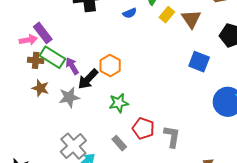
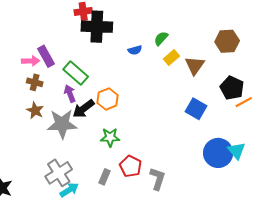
green rectangle: (52, 57) -> (76, 73), moved
gray star: (69, 97) -> (62, 124), size x1.4
gray rectangle: (119, 143) -> (105, 177), turned 56

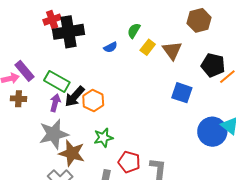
purple arrow: (70, 94) -> (55, 103), turned 48
black arrow: (83, 109) -> (75, 97), moved
brown star: (35, 111) -> (72, 153), moved, size x1.5

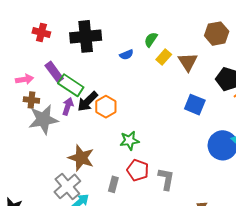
red cross: (52, 20) -> (41, 32), moved, turned 30
purple rectangle: (25, 71) -> (54, 72), moved
gray star: (54, 134) -> (43, 119), moved
green star: (103, 138) -> (129, 141), moved

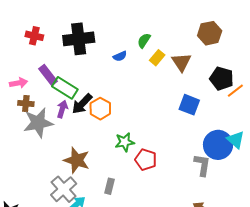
red pentagon: (138, 170) -> (146, 160), moved
gray L-shape: (166, 179) -> (202, 165), moved

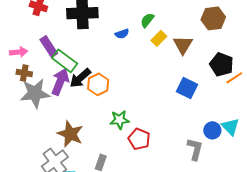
purple arrow: (62, 109) -> (60, 82), size x1.5
blue circle: (218, 145) -> (212, 130), size x0.6

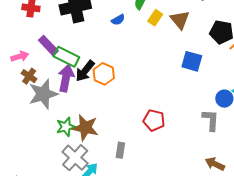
brown cross: (24, 73) -> (29, 76), turned 35
green star: (120, 120) -> (66, 127), moved

